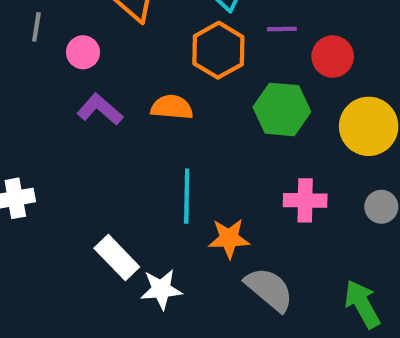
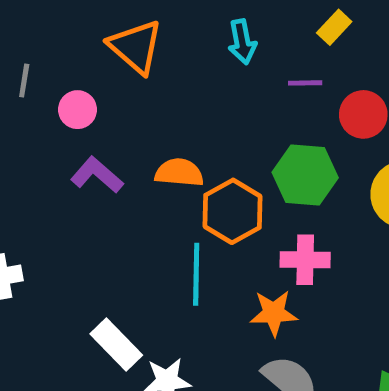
orange hexagon: (218, 50) -> (232, 211), moved
pink cross: (305, 200) -> (305, 260), moved
orange star: (229, 238) -> (274, 313), moved

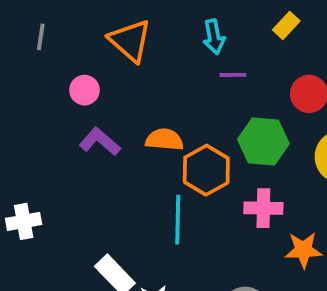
gray line: (24, 81) -> (41, 37), moved
purple line: (305, 83) -> (233, 75), moved
orange star: (274, 313) -> (303, 250), moved

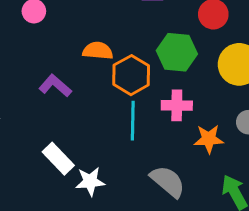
purple L-shape: (100, 142) -> (55, 86), moved
cyan line: (178, 220) -> (133, 121), moved

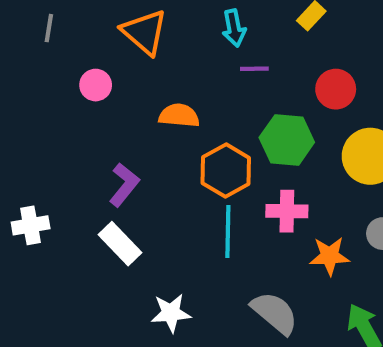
orange semicircle: (98, 51) -> (179, 116), moved
purple L-shape: (55, 86) -> (124, 185), turned 88
white rectangle: (58, 159) -> (120, 244), moved

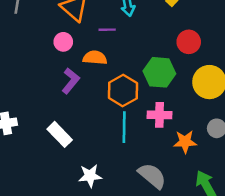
purple line: (254, 69) -> (107, 30), moved
pink circle: (96, 85) -> (63, 42), moved
purple L-shape: (124, 185) -> (71, 81), moved

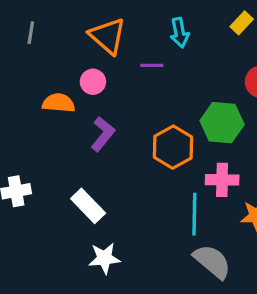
orange semicircle: (95, 58) -> (59, 103), moved
cyan line: (124, 127) -> (194, 214), moved
white star: (90, 176) -> (104, 258), moved

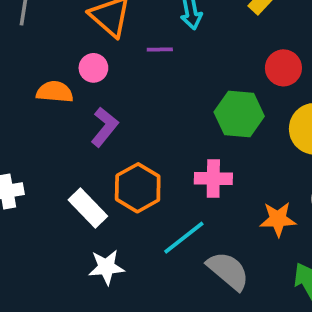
orange hexagon: (173, 147) -> (138, 188), moved
pink cross: (222, 180) -> (213, 179), moved
cyan line: (194, 214) -> (184, 238), moved, turned 51

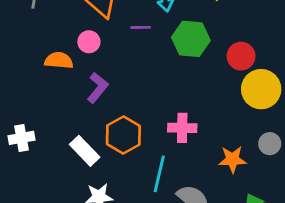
red circle: (283, 68) -> (241, 56), moved
green hexagon: (239, 114) -> (191, 39), moved
cyan line: (184, 238) -> (159, 174), turned -39

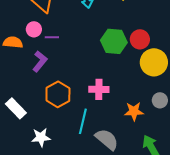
purple line: (141, 27) -> (52, 37), moved
green hexagon: (191, 39) -> (114, 41), moved
white rectangle: (85, 151) -> (16, 108), moved

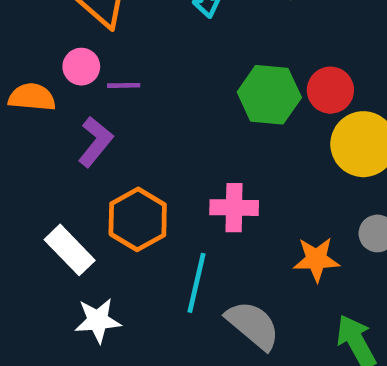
white rectangle: (16, 108) -> (70, 250), moved

